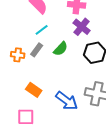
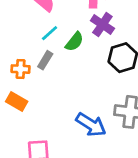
green semicircle: (61, 49) -> (74, 42), moved
orange rectangle: (34, 90) -> (17, 102), moved

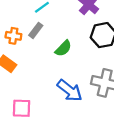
green semicircle: (74, 42) -> (63, 48), moved

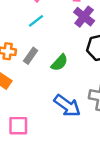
gray rectangle: (36, 30) -> (31, 56), moved

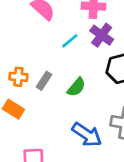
cyan line: (36, 21) -> (70, 41), moved

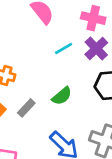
gray rectangle: (44, 81) -> (26, 108), moved

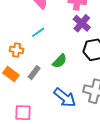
cyan line: (64, 49) -> (38, 32), moved

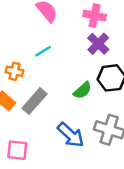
green semicircle: (60, 61) -> (82, 90), moved
gray rectangle: (34, 73) -> (35, 101), size x1.5

